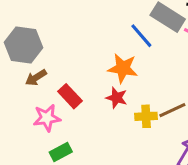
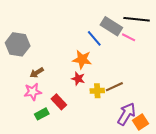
brown arrow: (36, 78) -> (37, 73), moved
red rectangle: (70, 96) -> (59, 102), moved

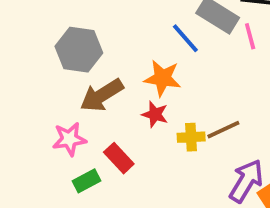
pink line: (129, 37) -> (250, 36), turned 48
gray hexagon: (18, 44) -> (79, 50), moved
brown arrow: (37, 73) -> (102, 95), moved, size x1.6

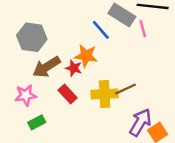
red star: (155, 114) -> (74, 68), moved
yellow cross: (191, 137) -> (105, 94), size x1.5
red rectangle: (119, 158) -> (68, 94), moved

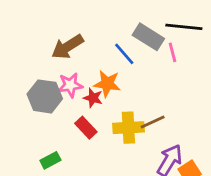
gray hexagon: (32, 37) -> (45, 96), moved
brown arrow: (47, 67) -> (67, 47), moved
pink star: (26, 95) -> (70, 85), moved

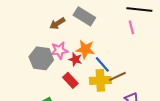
gray rectangle: (148, 37) -> (84, 16), moved
brown arrow: (67, 47) -> (57, 23), size x0.7
blue line: (124, 54) -> (102, 64), moved

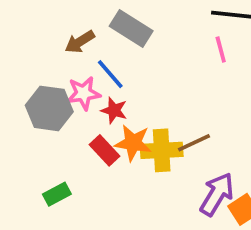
orange star: (85, 49) -> (133, 143), moved
blue line: (102, 64) -> (110, 74), moved

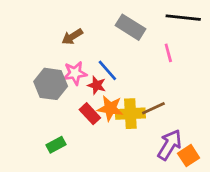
gray rectangle: (131, 28) -> (130, 27), moved
pink line: (221, 49) -> (168, 53), moved
blue line: (110, 74) -> (107, 70), moved

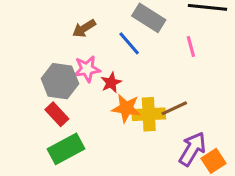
blue line: (107, 70) -> (129, 43), moved
red star: (97, 85) -> (111, 83), turned 30
red rectangle: (90, 114) -> (57, 114), moved
green rectangle: (56, 145) -> (66, 149), size x1.6

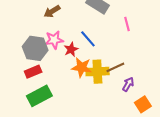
blue line: (129, 43) -> (88, 39), moved
red rectangle: (57, 114) -> (33, 72), turned -70
purple arrow: (192, 149) -> (128, 84), moved, size x0.6

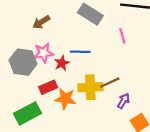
blue line: (88, 39) -> (80, 52), turned -48
orange star: (82, 67) -> (65, 99), moved
red rectangle: (33, 72) -> (48, 87), moved

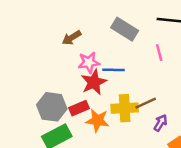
pink star: (44, 53) -> (89, 62), moved
gray hexagon: (23, 62) -> (52, 107), moved
red star: (62, 63) -> (94, 82), size x1.5

